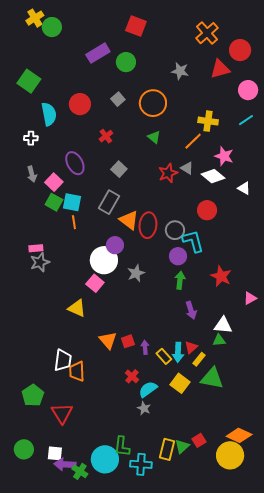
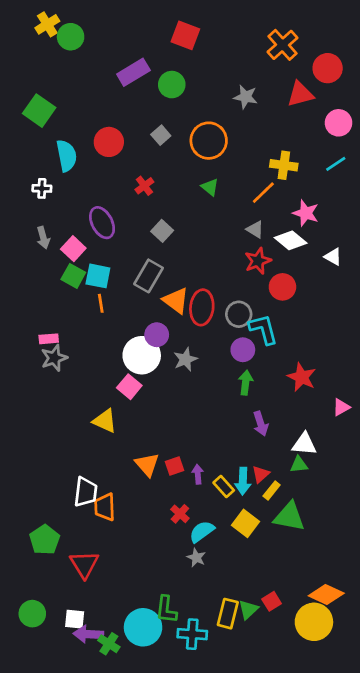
red star: (168, 173) -> (258, 261), moved
gray star: (136, 273) -> (185, 359), moved

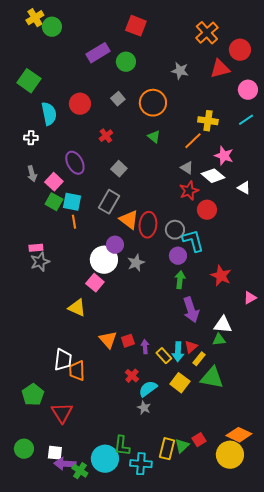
purple arrow: (261, 424) -> (191, 310), size x1.4

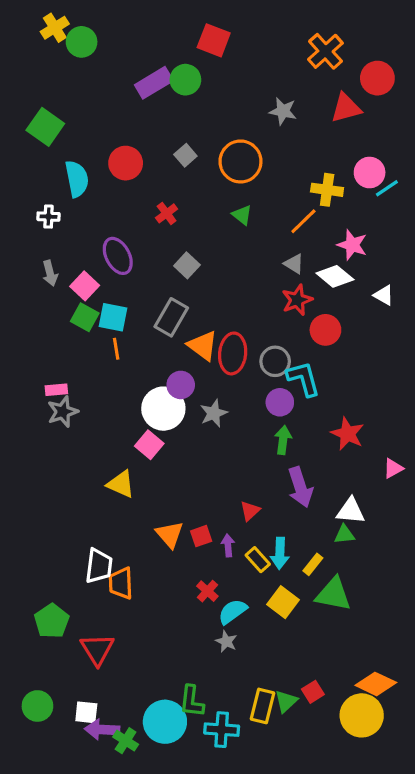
green circle: (126, 62) -> (185, 80), moved
pink circle: (248, 90) -> (370, 173), moved
red triangle: (191, 347) -> (250, 511), moved

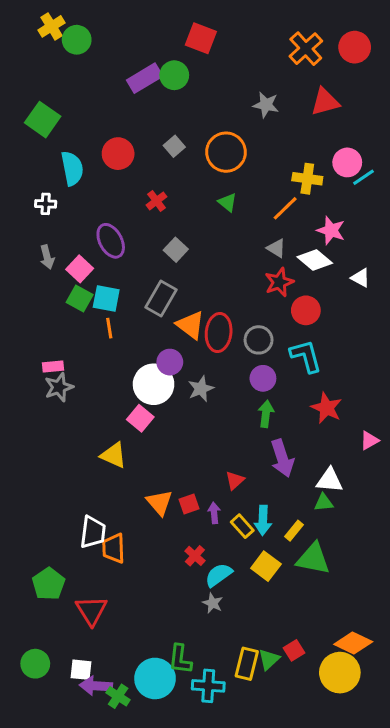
red circle: (377, 78) -> (355, 47), moved
cyan L-shape: (303, 379) -> (306, 356), moved

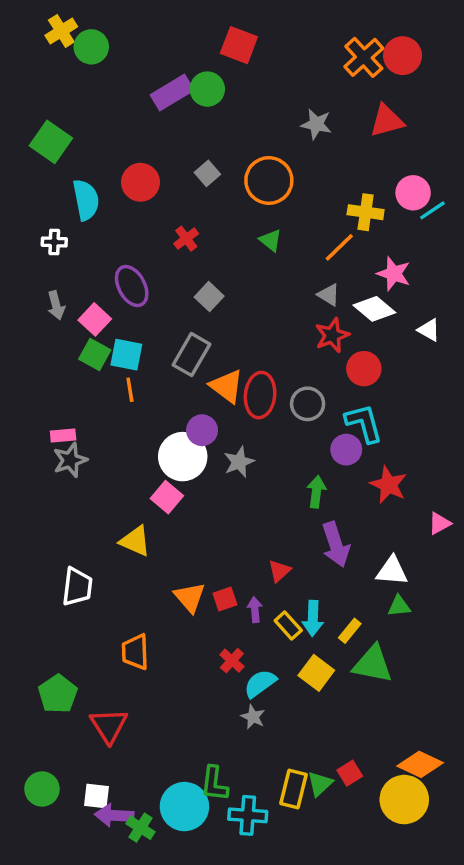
red circle: (355, 47) -> (403, 56), moved
purple circle: (263, 378) -> (346, 450), moved
green triangle: (324, 503) -> (399, 606), moved
white trapezoid: (93, 532) -> (77, 587), moved

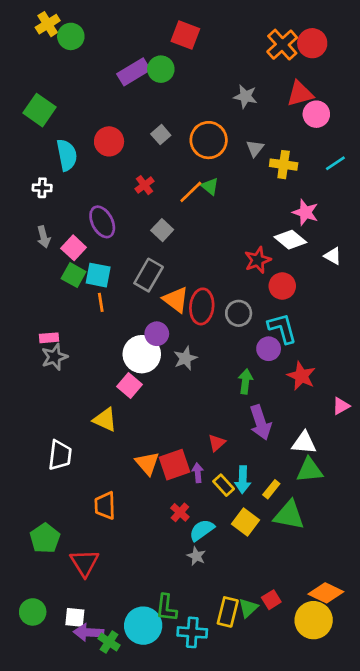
pink circle: (413, 193) -> (316, 114), moved
orange line: (339, 247) -> (191, 192), moved
gray triangle: (329, 295) -> (255, 148), moved, turned 36
red square: (225, 599) -> (174, 465), size x1.6
green triangle: (399, 606) -> (310, 470), size x1.5

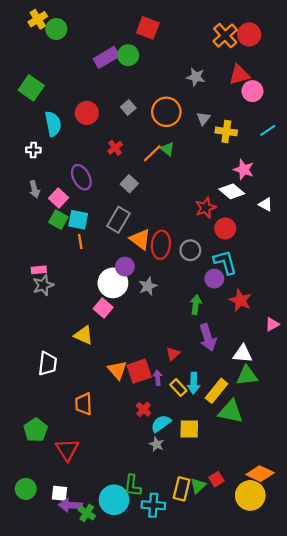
yellow rectangle: (271, 489) -> (216, 391), size x1.6
yellow square: (245, 522) -> (189, 429), moved, turned -36

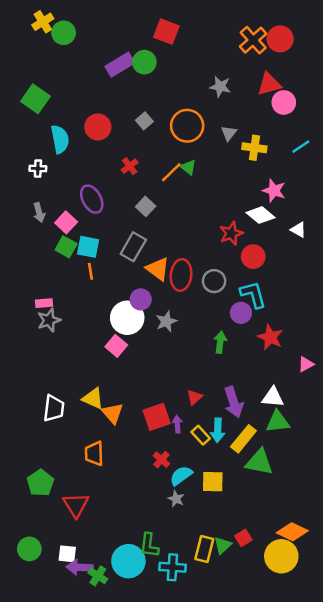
yellow triangle: (84, 335) -> (93, 398), moved
purple arrow: (208, 337) -> (234, 402), moved
orange triangle: (117, 370) -> (113, 413), moved

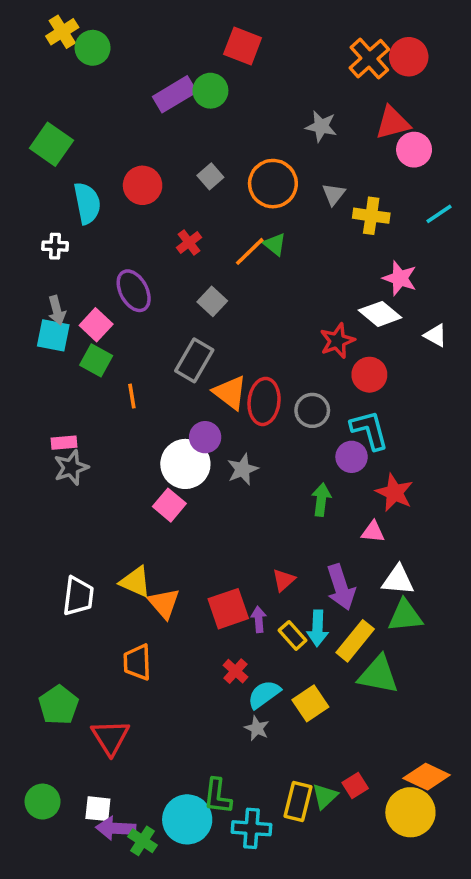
cyan square: (88, 247) -> (53, 335), moved
pink triangle: (306, 364) -> (373, 532), moved, turned 35
yellow square: (213, 482) -> (310, 703), turned -35

